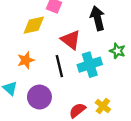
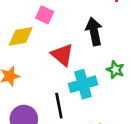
black line: (59, 66) -> (59, 106), moved

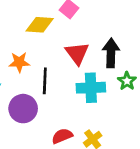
black arrow: (94, 31) -> (111, 53), moved
black line: (59, 106) -> (45, 81), moved

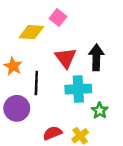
orange star: (19, 62) -> (13, 66), turned 30
green star: (127, 81) -> (100, 110), moved

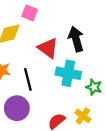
cyan cross: (78, 89) -> (68, 73), turned 30

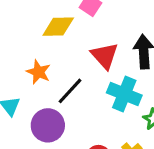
black line: (28, 79) -> (70, 91), turned 45

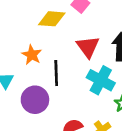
black line: (70, 91) -> (56, 73), turned -50

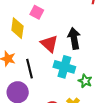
yellow diamond: (52, 19) -> (17, 28), turned -75

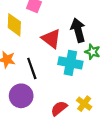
green star: (85, 81) -> (92, 52), moved

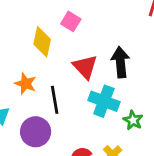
green star: (92, 52) -> (133, 120), moved

